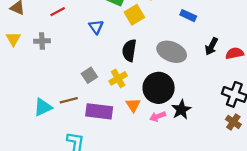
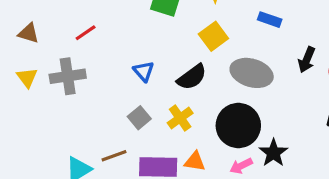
yellow square: (134, 15) -> (213, 36), moved
blue triangle: (96, 27) -> (144, 71), moved
gray cross: (42, 41) -> (68, 76), size x1.5
black semicircle: (129, 50) -> (192, 77), turned -130
orange triangle: (133, 105) -> (195, 161), moved, turned -42

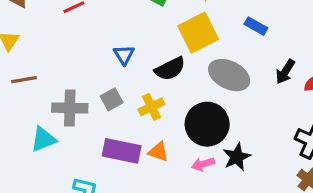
yellow square: (213, 36) -> (198, 33), size x1.4
gray cross: (68, 76) -> (70, 108), moved
brown line: (114, 156) -> (24, 80), moved

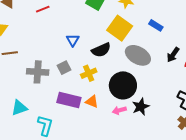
yellow square: (198, 33) -> (120, 28), turned -30
cyan triangle: (43, 139) -> (19, 108), moved

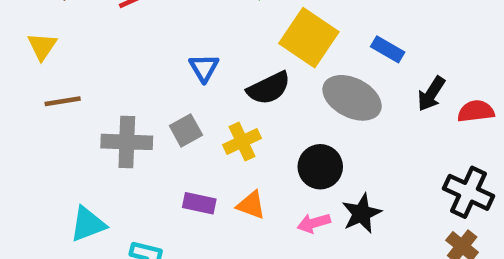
blue rectangle: (156, 25) -> (388, 49), moved
black circle: (123, 85) -> (320, 167), size x0.7
purple rectangle: (69, 100) -> (199, 203), size x0.6

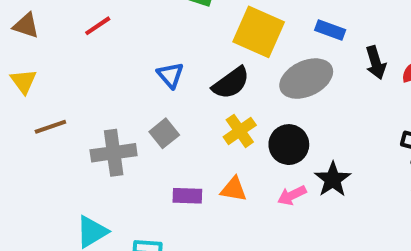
black arrow: (431, 94) -> (376, 63), turned -40
gray ellipse: (352, 98) -> (306, 79), turned -42
yellow cross: (242, 141) -> (240, 131), moved

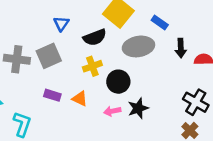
gray square: (164, 133) -> (49, 56), size x1.5

